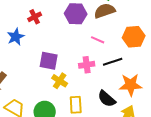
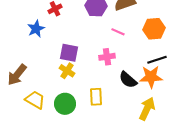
black line: (113, 62) -> (157, 60), moved
yellow cross: (60, 81) -> (67, 71), moved
black semicircle: (107, 99) -> (128, 80), moved

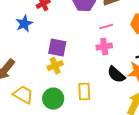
pink line: (118, 32) -> (106, 27), turned -40
pink cross: (107, 57) -> (104, 47), moved
yellow cross: (67, 71) -> (55, 66), turned 35

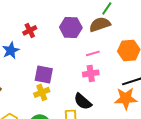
black semicircle: (116, 75) -> (83, 101), moved

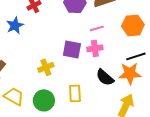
purple square: (44, 74) -> (72, 49), moved
black semicircle: (83, 101) -> (105, 77), moved

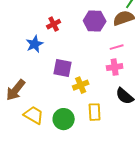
purple square: (72, 49) -> (63, 68), moved
yellow cross: (46, 67) -> (81, 85), moved

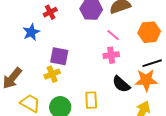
pink line: (117, 47) -> (113, 35), turned 56
yellow cross: (81, 85) -> (52, 74), moved

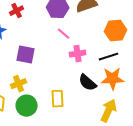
pink line: (113, 35) -> (64, 34), moved
black line: (152, 63) -> (109, 57), moved
yellow cross: (52, 74) -> (19, 84), moved

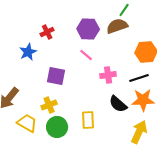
pink line: (64, 34) -> (86, 55), moved

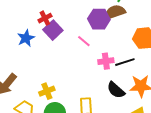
purple hexagon: (88, 29) -> (99, 19), moved
purple square: (56, 76) -> (53, 30), moved, turned 36
black line: (139, 78) -> (125, 62), moved

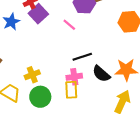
pink cross: (106, 61) -> (74, 77), moved
black line: (125, 62) -> (82, 57), moved

